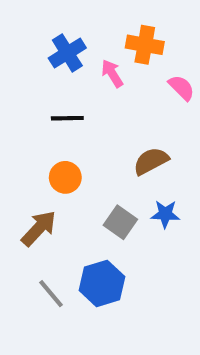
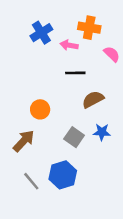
pink arrow: (112, 73) -> (69, 45), turned -48
black line: (67, 118) -> (75, 73), moved

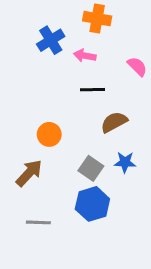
orange cross: (89, 28) -> (97, 19), moved
blue hexagon: (63, 175) -> (92, 204), moved
gray line: (31, 181) -> (38, 222), turned -48

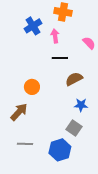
pink arrow: (85, 56) -> (55, 36), turned 72
gray square: (91, 168) -> (74, 128), moved
blue hexagon: (92, 204) -> (60, 150), moved

